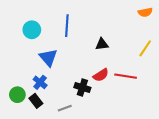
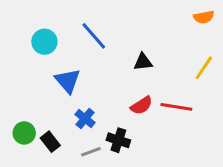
blue line: (67, 26) -> (94, 36), turned -45
blue cross: (40, 82) -> (85, 118), moved
black cross: (82, 87) -> (118, 140), moved

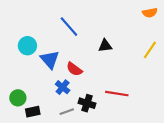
cyan circle: (44, 42) -> (27, 46), moved
red semicircle: (142, 105) -> (74, 69), moved, turned 70
red line: (176, 107) -> (117, 94), moved
black rectangle: (50, 142) -> (33, 112), moved, turned -64

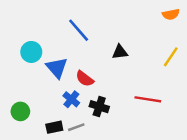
red line: (117, 94) -> (148, 99), moved
black cross: (87, 103) -> (99, 107), moved
black rectangle: (33, 112) -> (54, 127), moved

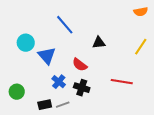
red semicircle: (85, 79) -> (80, 65), moved

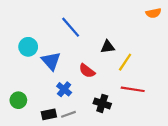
yellow line: (141, 47) -> (125, 62), moved
black cross: (82, 88) -> (102, 103), moved

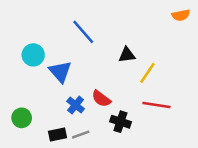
red semicircle: (87, 71) -> (101, 99), moved

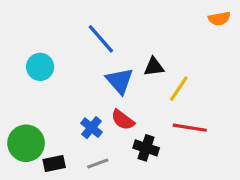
blue triangle: (60, 72) -> (120, 81), moved
green circle: (22, 118) -> (26, 143), size x1.5
black rectangle: (58, 135) -> (54, 163), moved

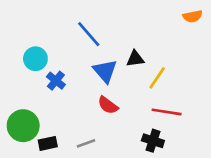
blue cross: (92, 128) -> (56, 81), moved
black cross: (146, 148) -> (153, 141), moved

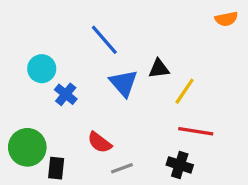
red semicircle: (108, 105) -> (99, 142), moved
black rectangle: (48, 143) -> (56, 168), turned -72
gray line: (86, 143) -> (122, 168), moved

